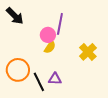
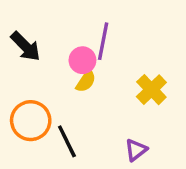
black arrow: (15, 16) -> (26, 46), moved
purple triangle: (55, 79) -> (136, 150), moved, turned -40

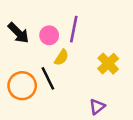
pink circle: (82, 60) -> (49, 35), moved
black line: (67, 141) -> (48, 78), moved

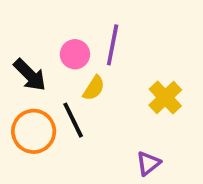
black arrow: (18, 33) -> (30, 75), moved

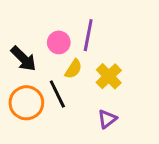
yellow cross: (165, 97) -> (109, 76), moved
purple triangle: (148, 163) -> (107, 119), moved

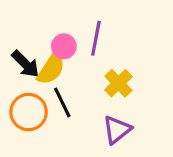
yellow semicircle: (73, 69) -> (51, 69), moved, size x1.5
purple triangle: (107, 119) -> (117, 130), size x1.4

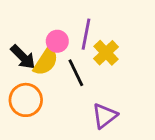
yellow cross: (118, 83) -> (106, 53), moved
black line: (62, 102) -> (76, 73), moved

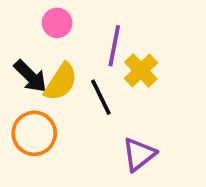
pink circle: (57, 41) -> (57, 23), moved

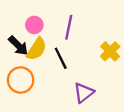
pink circle: (57, 23) -> (34, 25), moved
yellow cross: (141, 70) -> (110, 51), moved

